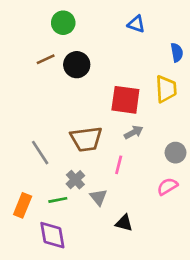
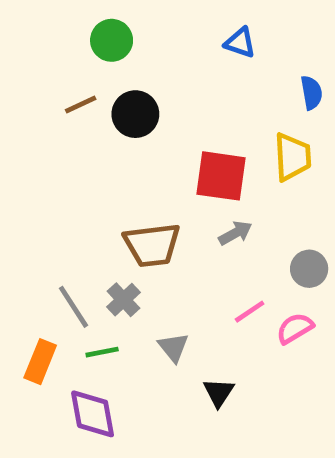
gray line: (40, 153) -> (74, 307), moved
pink line: (119, 165) -> (250, 312), moved, turned 42
gray cross: (75, 180) -> (123, 300), moved
black triangle: (124, 223) -> (219, 392), turned 48

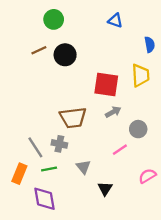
gray circle: (309, 269) -> (138, 129), moved
gray cross: (123, 300) -> (59, 144), turned -35
pink semicircle: (295, 328) -> (147, 176), moved

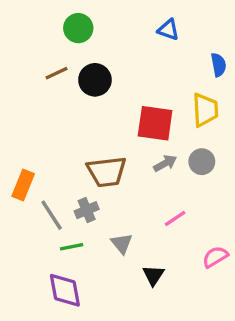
gray circle: (138, 129) -> (202, 162), moved
gray cross: (59, 144) -> (87, 210), turned -35
orange rectangle: (19, 174) -> (23, 185), moved

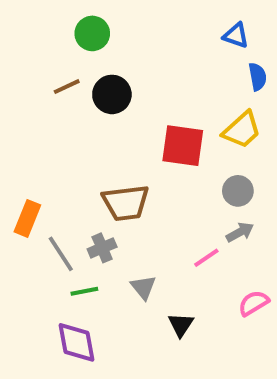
blue triangle: (168, 30) -> (236, 35), moved
yellow trapezoid: (205, 110) -> (242, 130), turned 51
gray arrow: (165, 163) -> (240, 232), moved

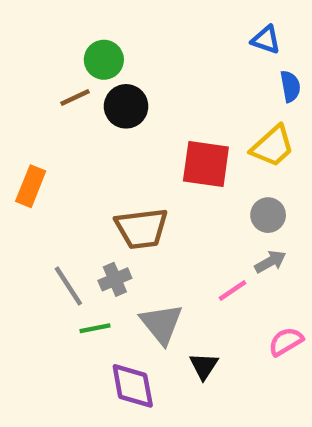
green circle: (92, 33) -> (104, 60), moved
orange rectangle: (27, 218) -> (31, 186), moved
gray triangle: (143, 287) -> (162, 324), size x1.5
purple diamond: (77, 342) -> (133, 386), moved

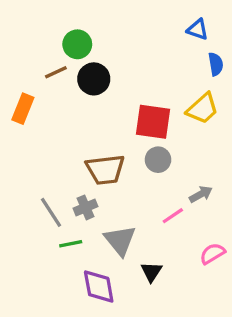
orange rectangle: (31, 186) -> (23, 109), moved
gray circle: (268, 215) -> (158, 160), moved

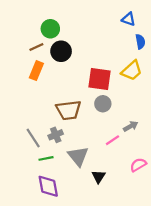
orange rectangle: (23, 109) -> (36, 71), moved
purple diamond: (99, 287) -> (48, 186), moved

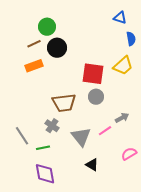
orange rectangle: (36, 71) -> (34, 66), turned 48
gray cross: (56, 135) -> (52, 126), turned -32
gray line: (33, 138) -> (22, 136), moved
gray triangle: (78, 156) -> (81, 137), moved
black triangle: (99, 177) -> (92, 165), turned -32

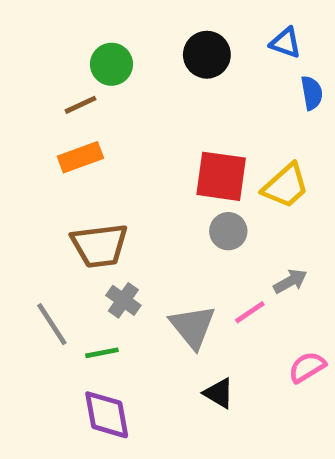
black circle: (57, 48) -> (207, 55), moved
yellow trapezoid: (123, 66) -> (286, 186), moved
brown trapezoid: (64, 103) -> (100, 245), moved

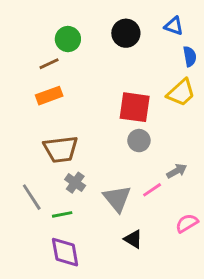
yellow trapezoid: (286, 186) -> (181, 93), moved

